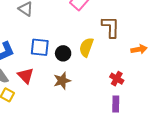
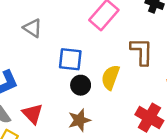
blue square: (40, 47) -> (70, 59), moved
red cross: (117, 79) -> (149, 118), size x1.5

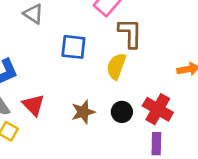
brown L-shape: (142, 51) -> (130, 33), moved
black circle: (81, 85) -> (122, 112), moved

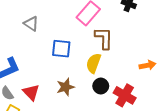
brown star: (83, 112) -> (65, 87), moved
black circle: (122, 112) -> (101, 86), moved

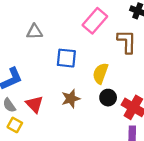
gray triangle: (31, 24) -> (35, 32), turned -35
brown L-shape: (104, 38) -> (127, 42), moved

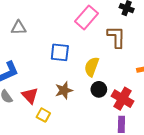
gray triangle: (35, 32) -> (19, 28), moved
yellow square: (15, 125) -> (43, 115), moved

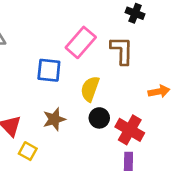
pink rectangle: (87, 17) -> (81, 42), moved

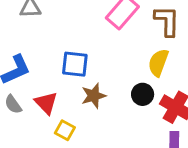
blue square: (49, 70) -> (75, 64), moved
yellow semicircle: (90, 89) -> (158, 63), moved

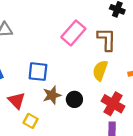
black circle: (143, 94) -> (74, 99), moved

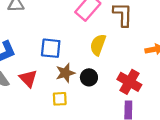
yellow semicircle: (100, 70) -> (98, 45), moved
yellow square: (30, 121) -> (60, 99), moved, turned -32

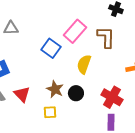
blue square: (51, 48) -> (51, 48), moved, turned 30
brown star: (65, 73) -> (55, 89), turned -30

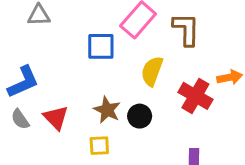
blue square: (51, 48) -> (101, 46), turned -36
red cross: (112, 97) -> (195, 96), moved

